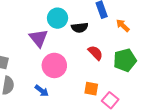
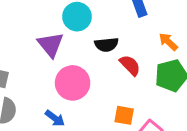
orange arrow: (123, 25) -> (168, 42), moved
black semicircle: (80, 28) -> (106, 45), moved

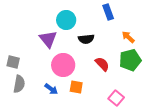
red semicircle: (130, 65) -> (102, 64), moved
orange square: (124, 115) -> (76, 87), moved

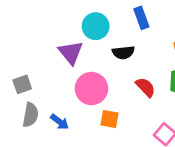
blue rectangle: (108, 12) -> (141, 18), moved
gray square: (13, 62) -> (22, 84), turned -32
blue arrow: (51, 89) -> (60, 122), moved

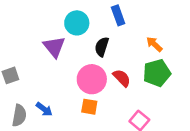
black semicircle: (123, 53) -> (102, 47), turned 114
pink circle: (91, 89) -> (92, 79), moved
gray semicircle: (30, 115) -> (19, 115), moved

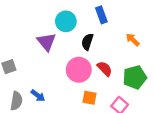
green pentagon: (157, 73) -> (135, 77), moved
orange square: (89, 107) -> (90, 98), moved

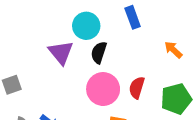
black semicircle: (87, 42) -> (99, 52), moved
red semicircle: (105, 69) -> (137, 88), turned -119

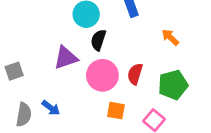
purple triangle: (61, 52) -> (66, 58), moved, turned 50

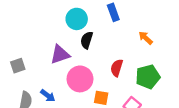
pink circle: (102, 75) -> (80, 79), moved

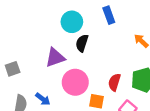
red semicircle: (117, 68) -> (114, 82), moved

